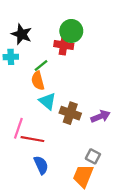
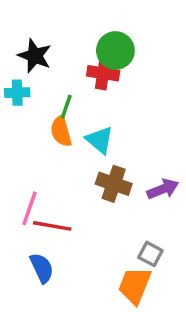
green line: (41, 66) -> (66, 107), turned -32
cyan triangle: (48, 101) -> (100, 140), moved
blue semicircle: (41, 165) -> (42, 268), moved

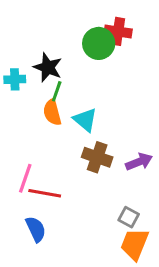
black star: (35, 56) -> (48, 67), moved
red cross: (103, 73) -> (118, 31), moved
orange trapezoid: (135, 286) -> (135, 244), moved

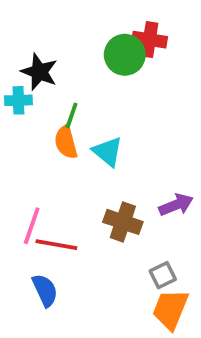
black star: (48, 67) -> (39, 72), moved
brown cross: (97, 157) -> (123, 222), moved
gray square: (129, 217) -> (163, 275), turned 36

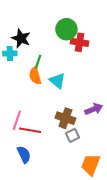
red cross: (149, 40) -> (80, 42), moved
gray square: (163, 275) -> (72, 135), moved

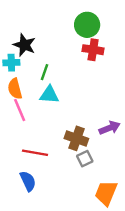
green circle: (66, 29) -> (87, 25), moved
orange semicircle: (35, 76) -> (15, 89), moved
cyan triangle: (57, 81) -> (49, 95), moved, turned -36
pink line: (17, 120) -> (20, 110), moved, turned -42

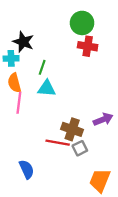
pink line: (20, 110) -> (19, 103), turned 30
red line: (35, 153) -> (58, 143), moved

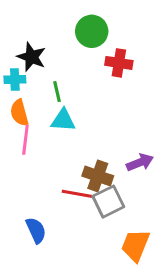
green circle: (82, 23) -> (92, 31), moved
green line: (42, 67) -> (57, 92), turned -32
gray square: (80, 148) -> (108, 202), size x1.5

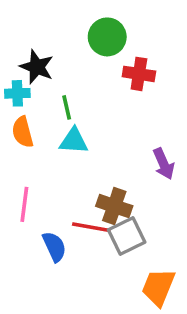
pink line: (25, 140) -> (24, 204), moved
purple arrow: (140, 162) -> (164, 164), moved, turned 88
blue semicircle: (36, 230) -> (54, 247), moved

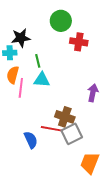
black star: (37, 67) -> (21, 38), turned -30
orange semicircle: (23, 132) -> (13, 75), turned 30
purple arrow: (164, 164) -> (93, 93), turned -144
pink line: (24, 204) -> (21, 88), moved

